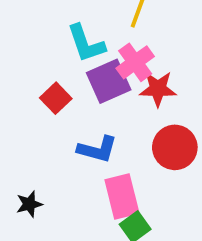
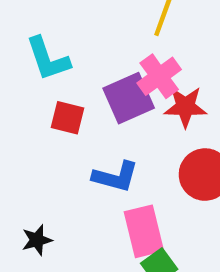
cyan L-shape: (86, 43) -> (48, 59), moved
red square: (56, 98) -> (67, 118), turned -32

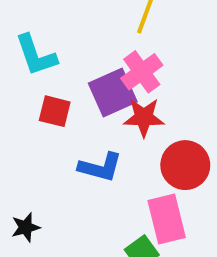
red star: (185, 107) -> (144, 117), moved
pink rectangle: (144, 231) -> (167, 219), moved

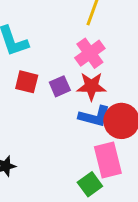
purple square: (113, 93) -> (60, 86), moved, size x0.6
blue L-shape: (100, 167) -> (94, 116), moved

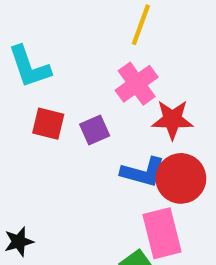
red star: (91, 86) -> (172, 119), moved

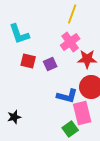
blue L-shape: (143, 172) -> (67, 96), moved

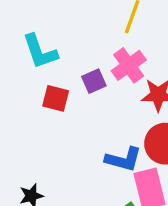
purple square: (50, 64) -> (94, 81), moved

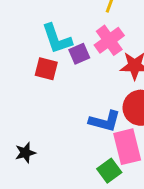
cyan L-shape: (40, 51) -> (57, 39), moved

